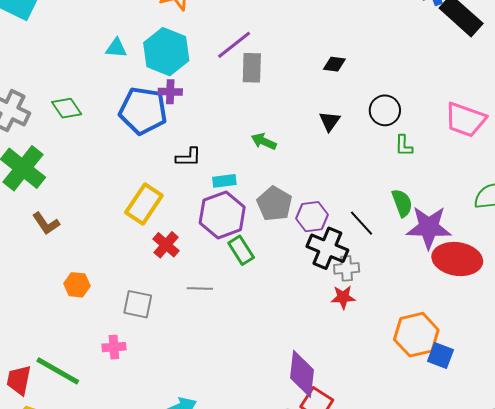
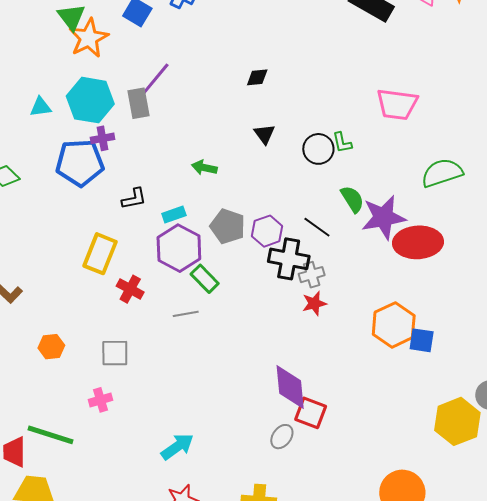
gray rectangle: (252, 68) -> (138, 103), moved
black circle: (385, 110) -> (318, 149), moved
gray line: (200, 288) -> (186, 314), moved

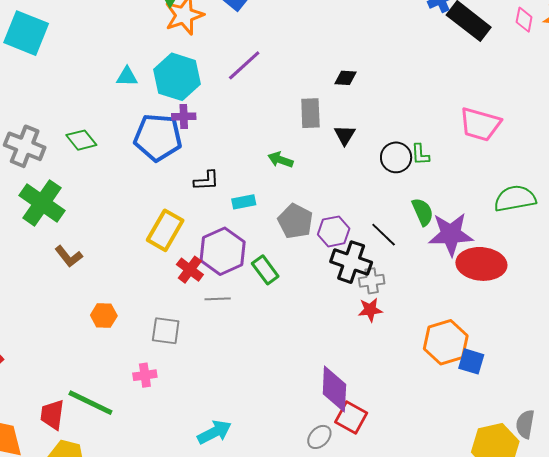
gray rectangle: (138, 103) -> (310, 113), moved
purple hexagon: (179, 248) -> (223, 251), moved
gray line: (186, 314) -> (218, 299), moved

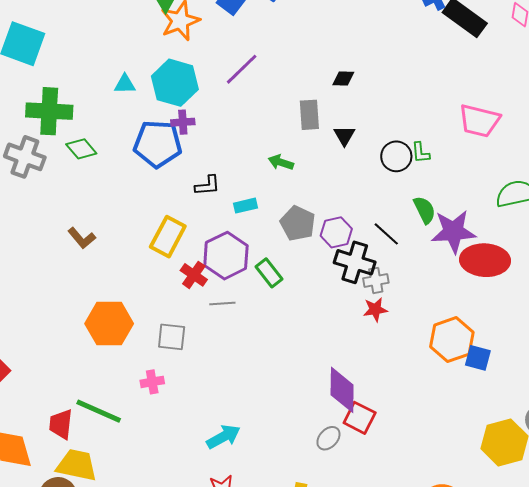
green cross: (42, 203) -> (49, 111), moved, turned -30
brown L-shape: (69, 256) -> (82, 238), moved
orange hexagon: (104, 316) -> (109, 324), size x1.8

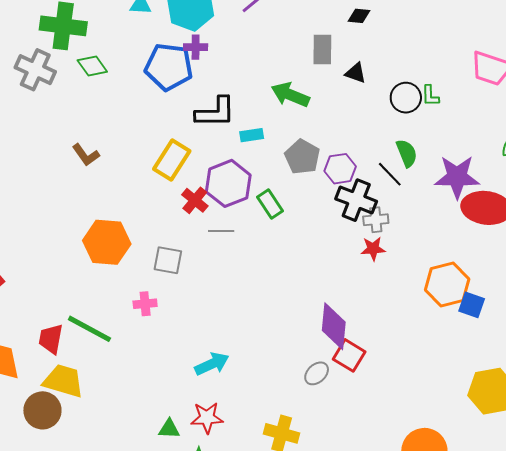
black triangle: (344, 136) -> (356, 73), turned -45
green arrow: (281, 162) -> (290, 95), size x1.5
black L-shape: (208, 186) -> (215, 112), size x1.6
green semicircle: (425, 210) -> (407, 153), moved

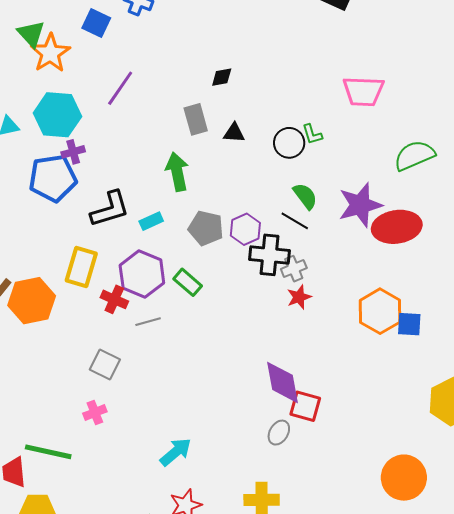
green arrow: (290, 95) -> (177, 172), turned 72
orange hexagon: (107, 242) -> (32, 301), moved
gray square: (168, 260) -> (105, 365), turned 32

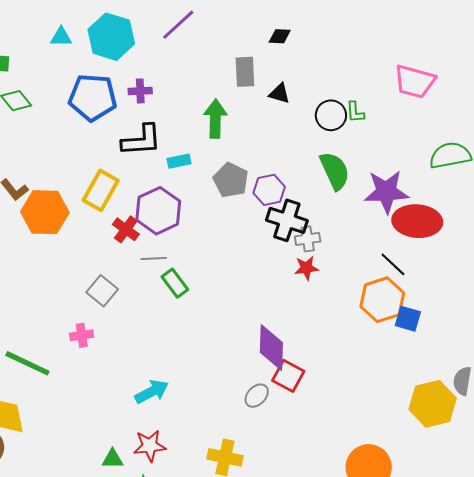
purple cross: (73, 152) -> (140, 91), moved
green semicircle: (305, 196) -> (335, 171), size x1.4
black line: (295, 221) -> (393, 264), moved
green rectangle: (188, 282) -> (175, 283), moved

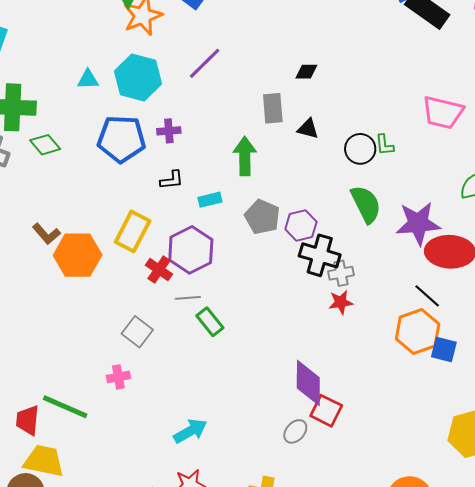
black L-shape: (142, 140) -> (172, 180), size x0.6

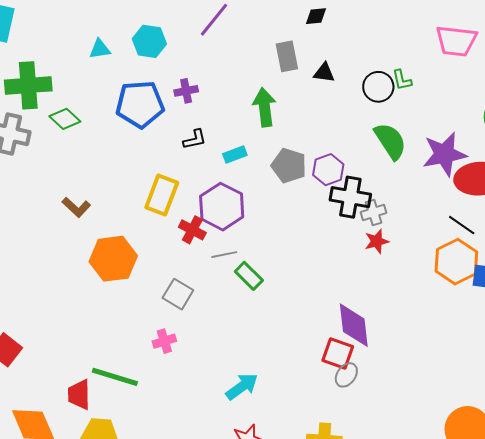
cyan hexagon: (138, 78) -> (149, 41), size x0.7
orange hexagon: (78, 255) -> (113, 259), moved
red square: (326, 411) -> (338, 353), moved

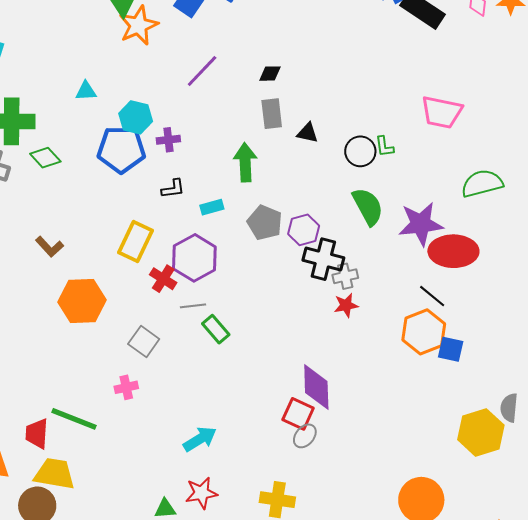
black diamond: (316, 16) -> (270, 74), moved
cyan hexagon: (149, 41) -> (136, 117), moved

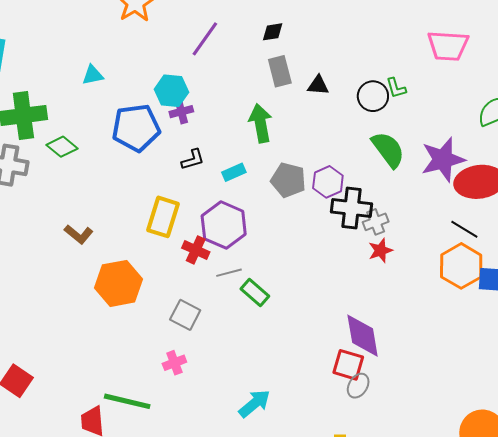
cyan hexagon: (136, 117) -> (171, 91), moved

